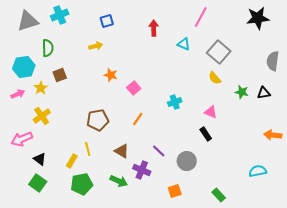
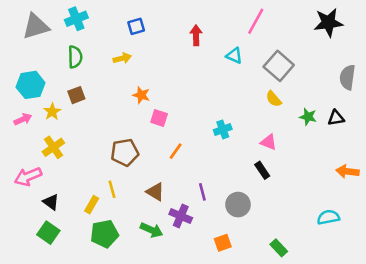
green semicircle: (48, 48) -> (75, 57), moved
pink square: (134, 88) -> (159, 118), moved, turned -32
purple line: (159, 151) -> (202, 192), turned 32

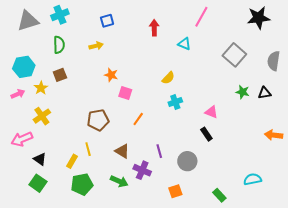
gray square: (279, 66) -> (234, 55), moved
yellow semicircle: (274, 99) -> (168, 78), moved, turned -96
cyan semicircle: (328, 217) -> (253, 179), moved

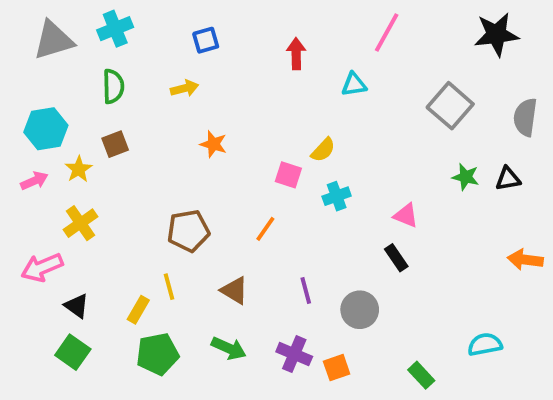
cyan triangle: (184, 44) -> (354, 84), turned -32
pink square: (125, 93) -> (288, 175), moved
purple cross: (142, 170) -> (294, 354), moved

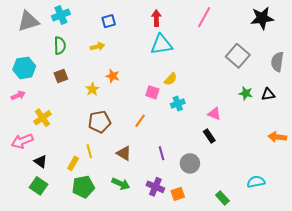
red arrow: (296, 54) -> (156, 18), moved
cyan triangle: (354, 84) -> (161, 45), moved, size x1.6
yellow star: (79, 169) -> (92, 89), moved

